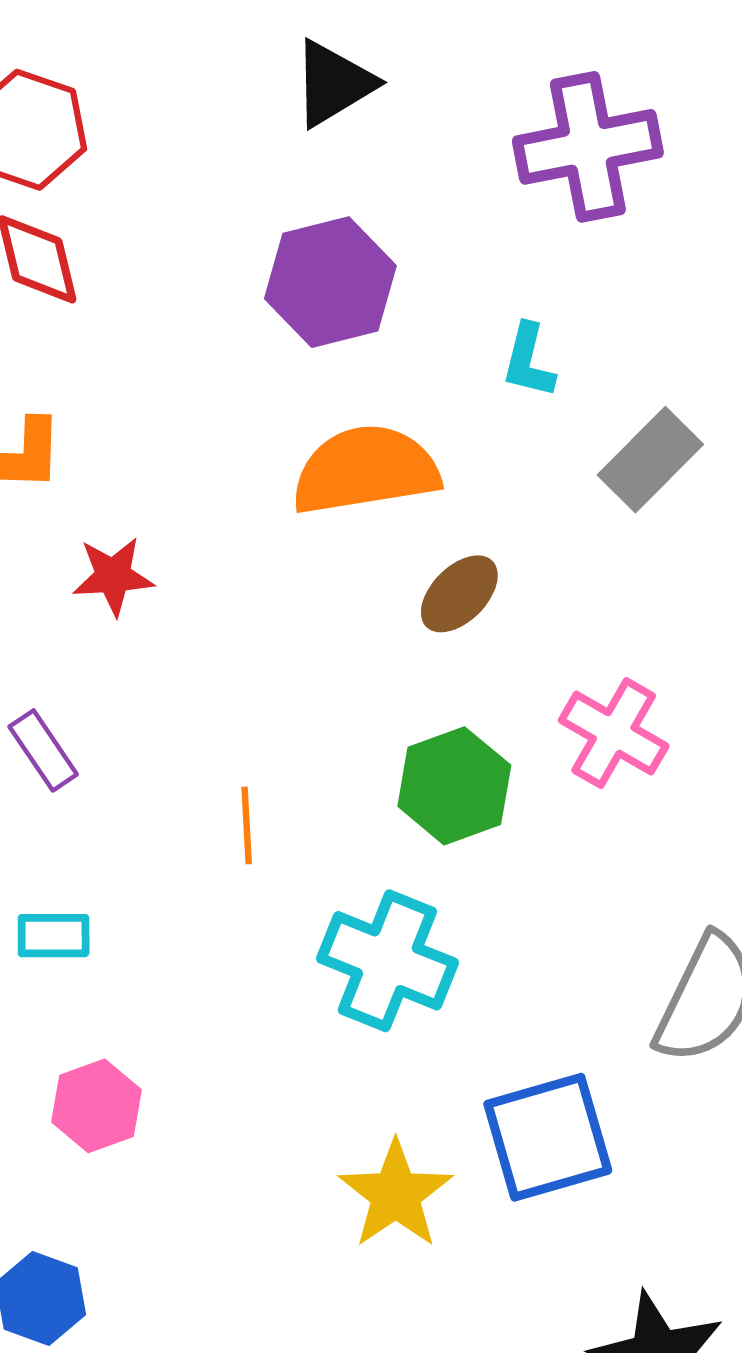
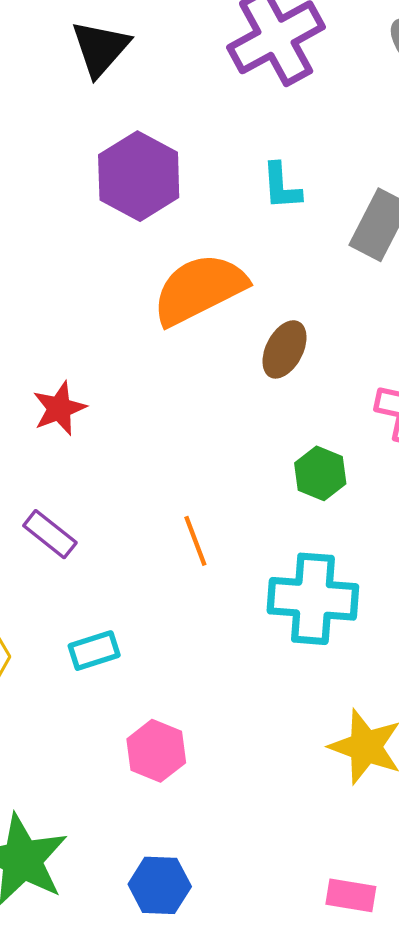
green hexagon: (454, 786) -> (320, 473), size x0.7

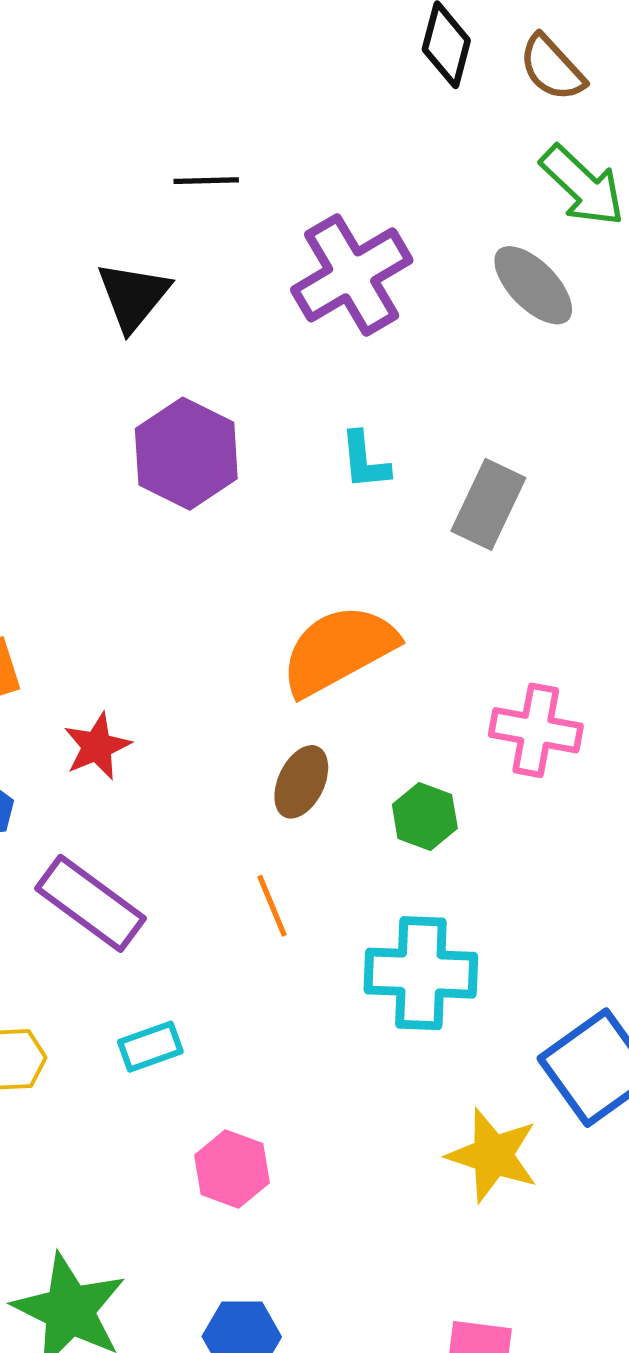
orange semicircle: (199, 289) -> (338, 650), moved
brown ellipse: (284, 349) -> (301, 782), moved
purple rectangle: (50, 534) -> (91, 903), size x1.6

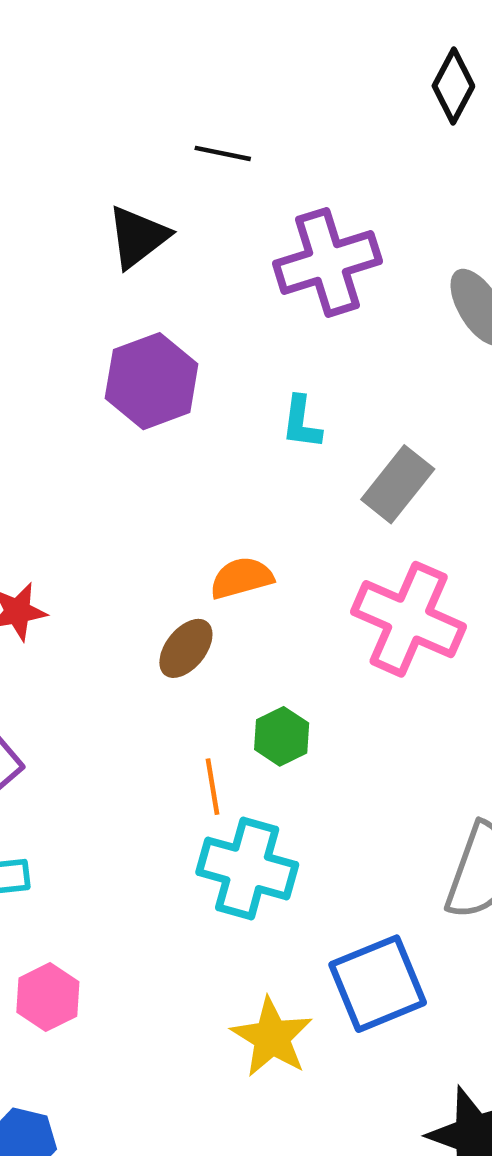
orange semicircle: (338, 650) -> (242, 578), size x0.6
pink cross: (536, 730) -> (409, 619), moved, size x1.4
brown ellipse: (301, 782) -> (186, 648), moved
orange line: (272, 906) -> (213, 787), moved

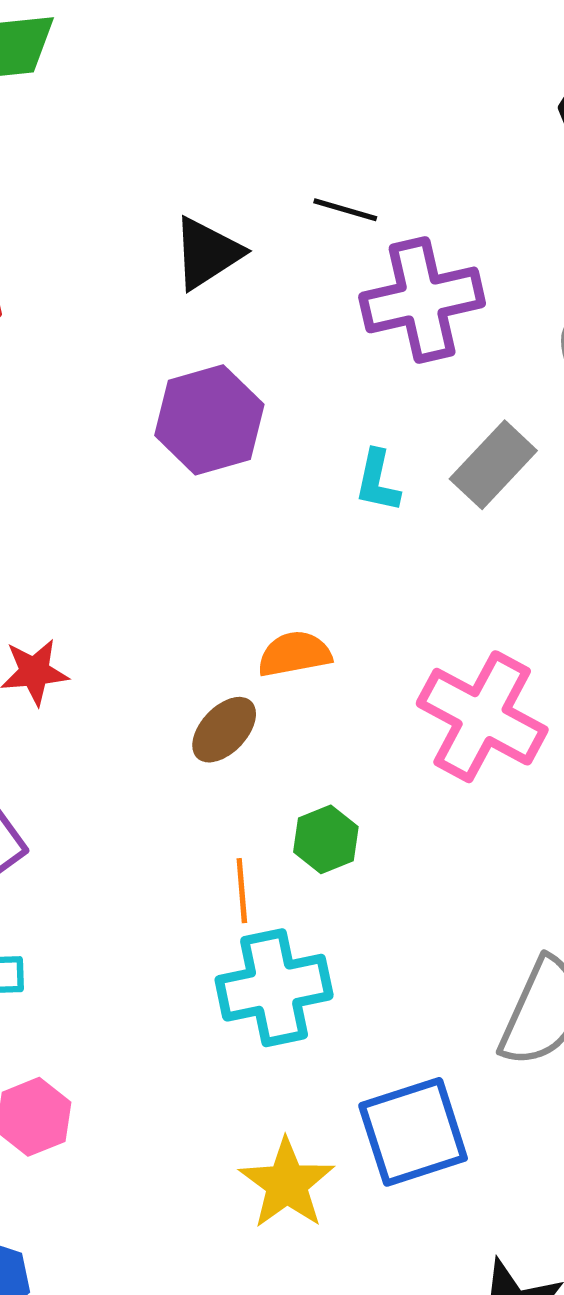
black line: (223, 153) -> (345, 210), moved
gray rectangle: (398, 484) -> (493, 465), moved
cyan cross: (247, 868) -> (274, 988), turned -32

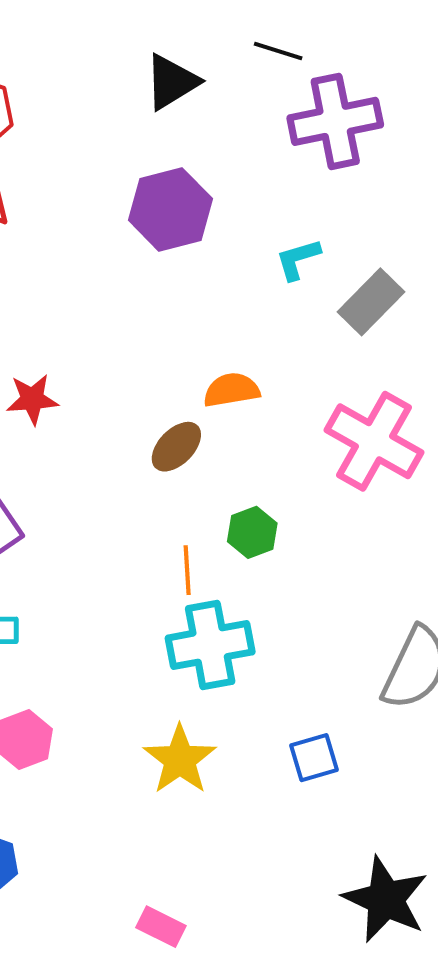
gray rectangle: (493, 465) -> (371, 302), moved
cyan L-shape: (377, 481) -> (298, 259), turned 60
blue square: (413, 1132) -> (314, 758), size x0.6
yellow star: (287, 1184) -> (180, 760), moved

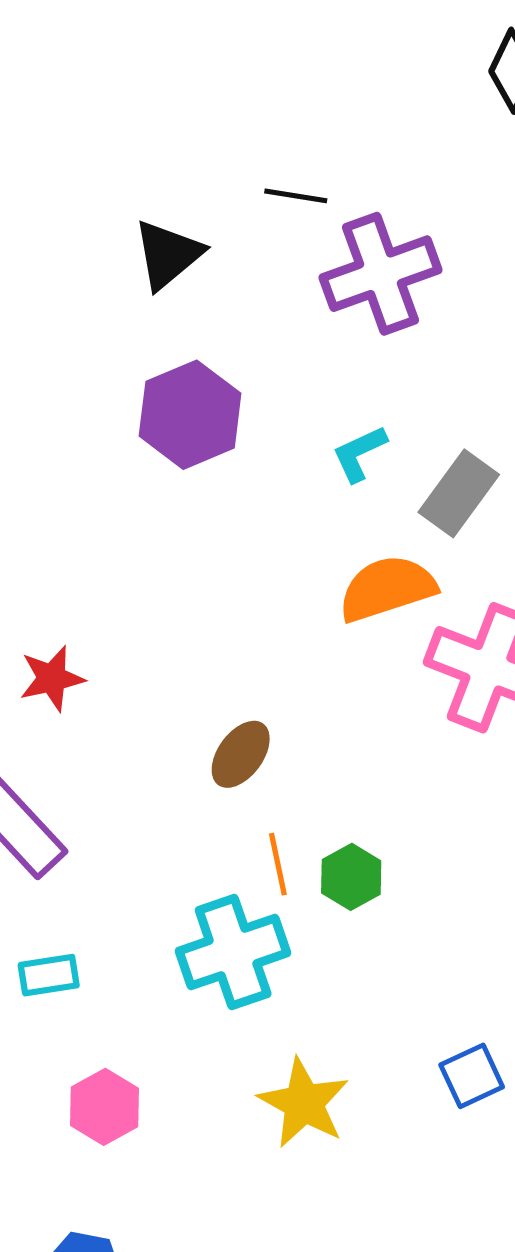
orange semicircle: (231, 390) -> (387, 588), moved, size x1.4
brown ellipse: (176, 447) -> (241, 754), moved
green hexagon: (252, 532) -> (351, 877), moved
cyan cross: (210, 645) -> (233, 952), moved

